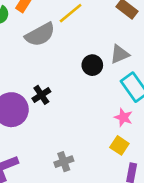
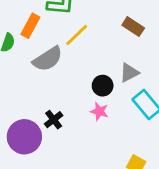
pink star: (123, 117) -> (99, 111), moved

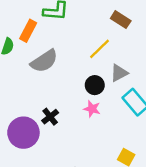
brown rectangle: (133, 27) -> (121, 20), moved
yellow line: (77, 35) -> (99, 49), moved

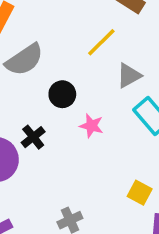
black circle: (95, 85) -> (62, 94), moved

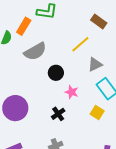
black cross: (33, 137) -> (58, 114), moved
yellow square: (140, 193) -> (97, 112), moved

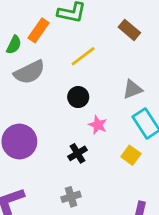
brown rectangle: (99, 22) -> (129, 30), moved
yellow line: (80, 44) -> (83, 56), moved
gray semicircle: (35, 51) -> (29, 72), moved

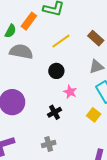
brown rectangle: (129, 30) -> (96, 38), moved
gray semicircle: (29, 72) -> (21, 52), turned -145

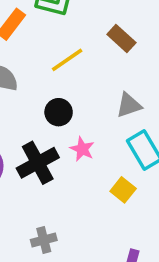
brown rectangle: (96, 38) -> (121, 39), moved
black cross: (54, 112) -> (38, 163), moved, size x1.6

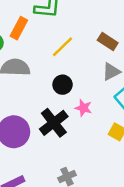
brown rectangle: (121, 39) -> (108, 41), moved

